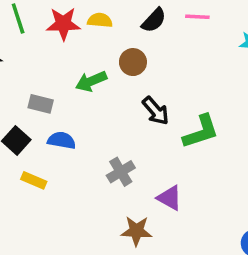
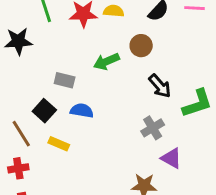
gray cross: (121, 172) -> (153, 128), moved

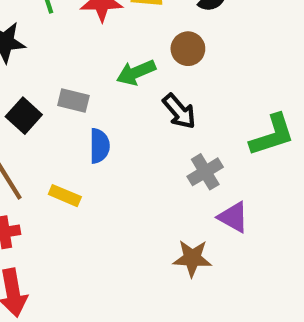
black arrow: (160, 86) -> (179, 111), moved
black square: (44, 111) -> (24, 116), moved
blue semicircle: (82, 111) -> (99, 146), turned 80

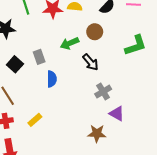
gray rectangle: (73, 101) -> (39, 57), turned 56
green L-shape: (272, 135) -> (136, 45), moved
yellow rectangle: (65, 196) -> (35, 120), moved, turned -64

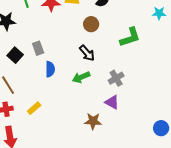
green arrow: (70, 43) -> (81, 77), moved
gray cross: (103, 92) -> (116, 78), moved

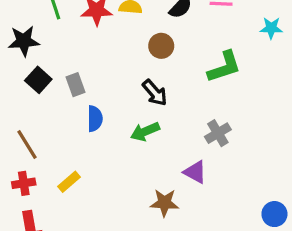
black square: (15, 55) -> (38, 80), moved
gray cross: (116, 78) -> (218, 133), moved

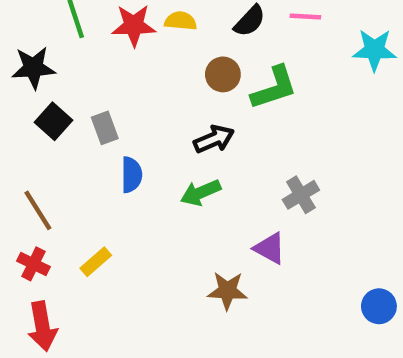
cyan star: (271, 28) -> (374, 50), size x1.4
green L-shape: (224, 67) -> (274, 88), moved
black arrow: (155, 93) -> (214, 139), turned -72
red cross: (24, 183) -> (33, 264), turned 35

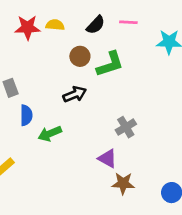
green arrow: (201, 193) -> (50, 134), moved
brown star: (227, 291) -> (123, 183), moved

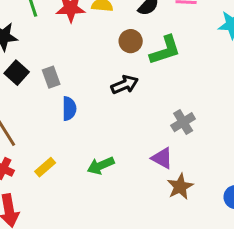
green arrow: (50, 134) -> (101, 166), moved
brown star: (123, 183) -> (180, 187), turned -30

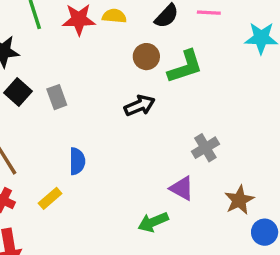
blue semicircle: (69, 109) -> (77, 161), moved
green arrow: (101, 166) -> (153, 222), moved
brown star: (180, 187) -> (239, 200), moved

